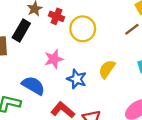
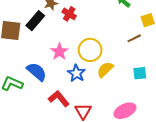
yellow circle: (83, 29) -> (90, 50), moved
pink star: (54, 59) -> (59, 52), turned -30

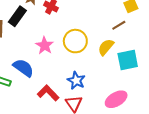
yellow semicircle: (105, 70) -> (106, 47), moved
blue star: (76, 73) -> (76, 80), moved
cyan square: (140, 73) -> (128, 60), size x1.5

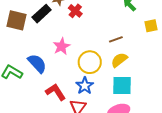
brown line: (119, 25) -> (116, 39), moved
yellow circle: (75, 41) -> (90, 62), moved
cyan square: (128, 60) -> (122, 86), moved

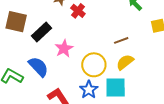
black rectangle: (42, 14) -> (41, 32), moved
cyan square: (122, 86) -> (116, 88), moved

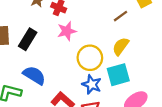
brown line: (121, 40) -> (120, 16), moved
pink star: (64, 48) -> (67, 31), moved, turned 30

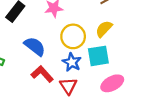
blue semicircle: (34, 75) -> (35, 46), moved

